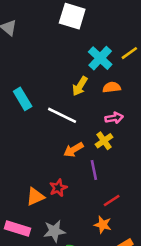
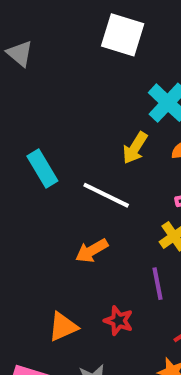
orange arrow: (73, 150) -> (92, 251), moved
red star: (58, 188) -> (118, 321), moved, turned -30

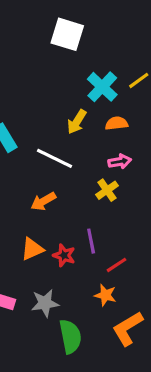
purple line: (158, 284) -> (91, 241), moved
orange triangle: (63, 327) -> (32, 249), moved

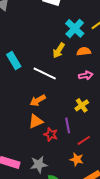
yellow cross: (107, 190) -> (82, 105), moved
orange triangle: (32, 249) -> (36, 121), moved

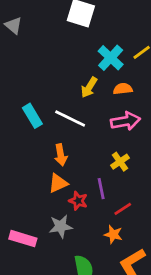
cyan rectangle: (14, 60) -> (32, 116), moved
pink arrow: (86, 75) -> (125, 121), size x1.5
orange arrow: (38, 100) -> (61, 155), turned -70
gray star: (39, 164) -> (61, 226), moved

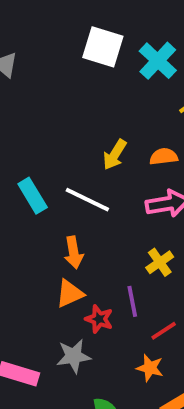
cyan cross: (111, 58) -> (158, 61), moved

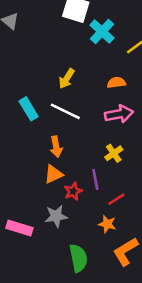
cyan cross: (158, 61) -> (102, 31), moved
yellow arrow: (115, 155) -> (67, 79), moved
red star: (99, 319) -> (73, 191), turned 30

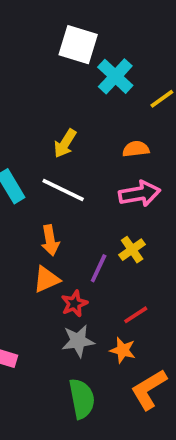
purple line: (95, 180) -> (99, 268), moved, turned 36
gray star: (56, 216) -> (78, 341), moved

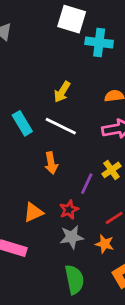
cyan cross: (115, 76) -> (99, 42), turned -36
orange triangle: (46, 279) -> (33, 212), moved

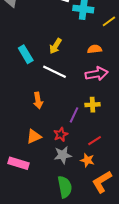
cyan rectangle: (22, 123) -> (26, 54), moved
orange arrow: (51, 163) -> (38, 101), moved
yellow cross: (111, 170) -> (93, 105), turned 32

